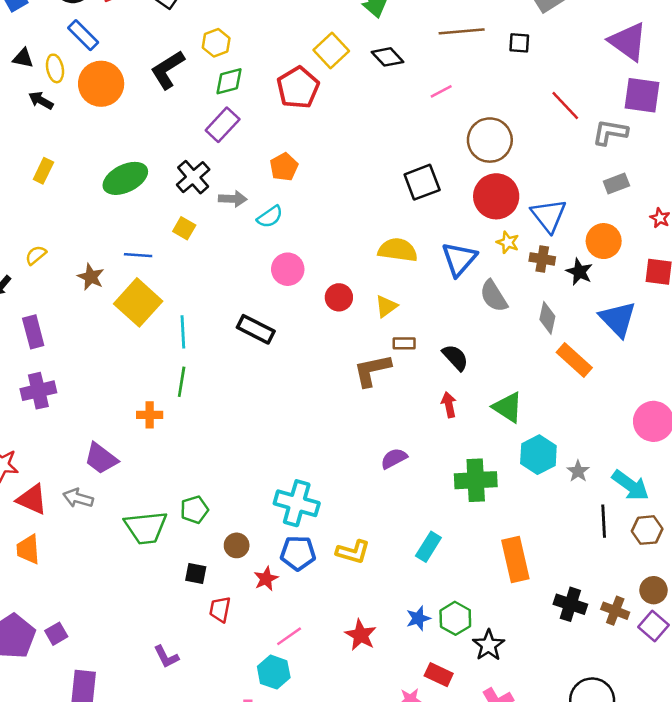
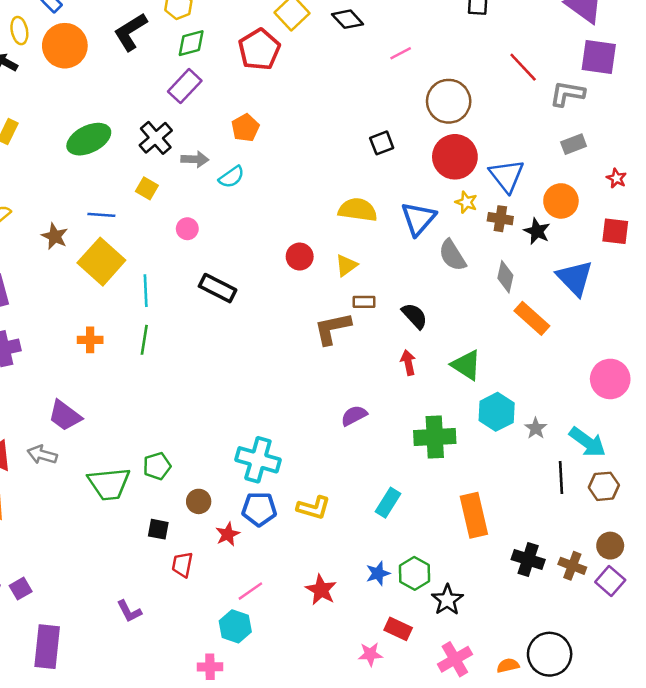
black square: (422, 182) -> (382, 143), size x0.7
pink circle: (288, 269) -> (187, 229), moved, size x0.7
orange cross: (150, 415) -> (90, 340), moved

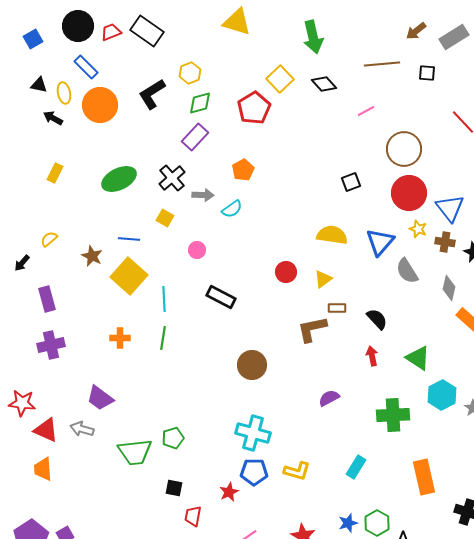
brown circle: (199, 501) -> (252, 365), moved, size x1.5

